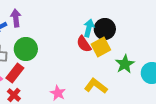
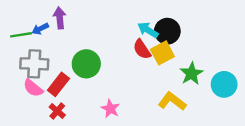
cyan arrow: (89, 28) -> (148, 30), turned -72
green circle: (26, 49) -> (86, 64), moved
yellow L-shape: (96, 86) -> (172, 101), moved

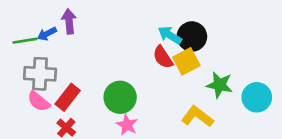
green circle: (86, 64) -> (120, 97), moved
green star: (191, 74) -> (219, 85), turned -30

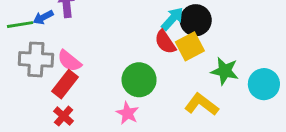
cyan arrow: (170, 35) -> (172, 19), turned 100
green circle: (120, 97) -> (139, 80), moved
pink semicircle: (39, 101) -> (69, 61), moved

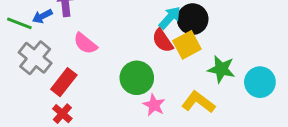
green line: (20, 25) -> (19, 23), turned 30
gray cross: (36, 59) -> (35, 58), turned 36
pink semicircle: (69, 61) -> (85, 43), moved
pink star: (127, 113) -> (154, 105), moved

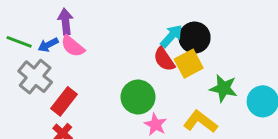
blue arrow: (42, 16) -> (48, 45), moved
pink semicircle: (85, 43) -> (73, 46), moved

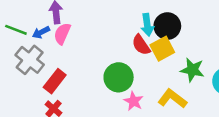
cyan arrow: (171, 36) -> (147, 25), turned 130
pink semicircle: (73, 46) -> (62, 34), turned 75

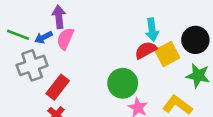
black circle: (167, 26) -> (195, 40), moved
red semicircle: (141, 45) -> (146, 50), turned 95
gray cross: (30, 60) -> (32, 65), turned 32

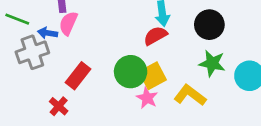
blue arrow: (44, 37) -> (48, 33), moved, turned 36
yellow square: (167, 54) -> (153, 76), moved
red rectangle: (58, 87) -> (78, 76), moved

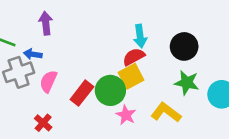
pink semicircle: (68, 23) -> (48, 81), moved
red rectangle: (78, 76) -> (82, 93), moved
yellow square: (153, 76) -> (131, 76), moved

